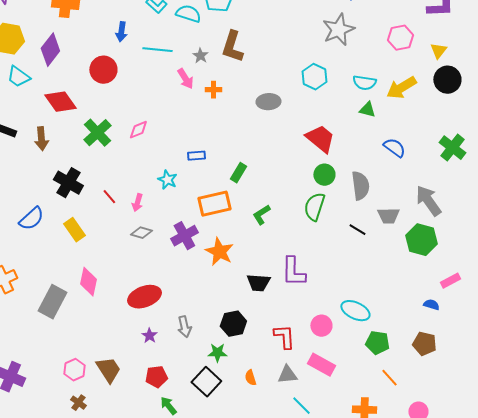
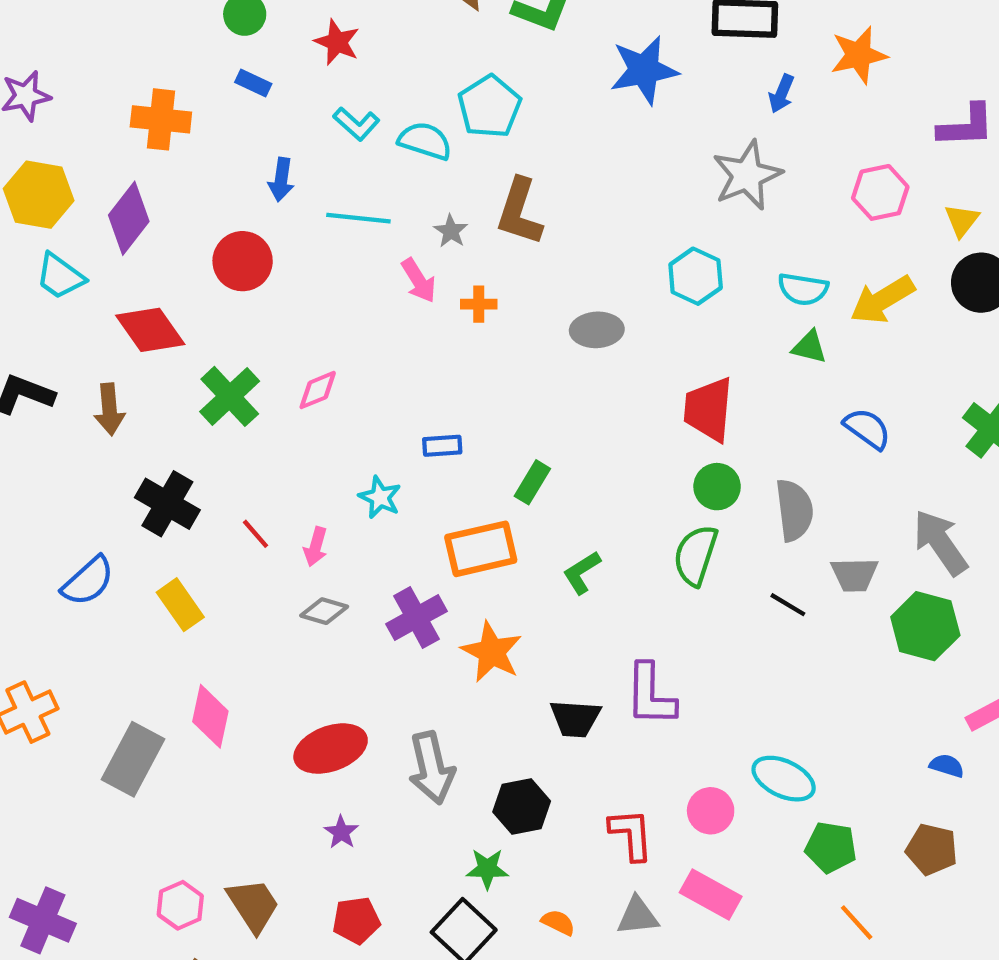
red trapezoid: (320, 139) -> (708, 409), turned -124
gray arrow: (184, 327) -> (431, 768), moved, size x1.5
orange semicircle: (250, 378) -> (558, 922), turned 133

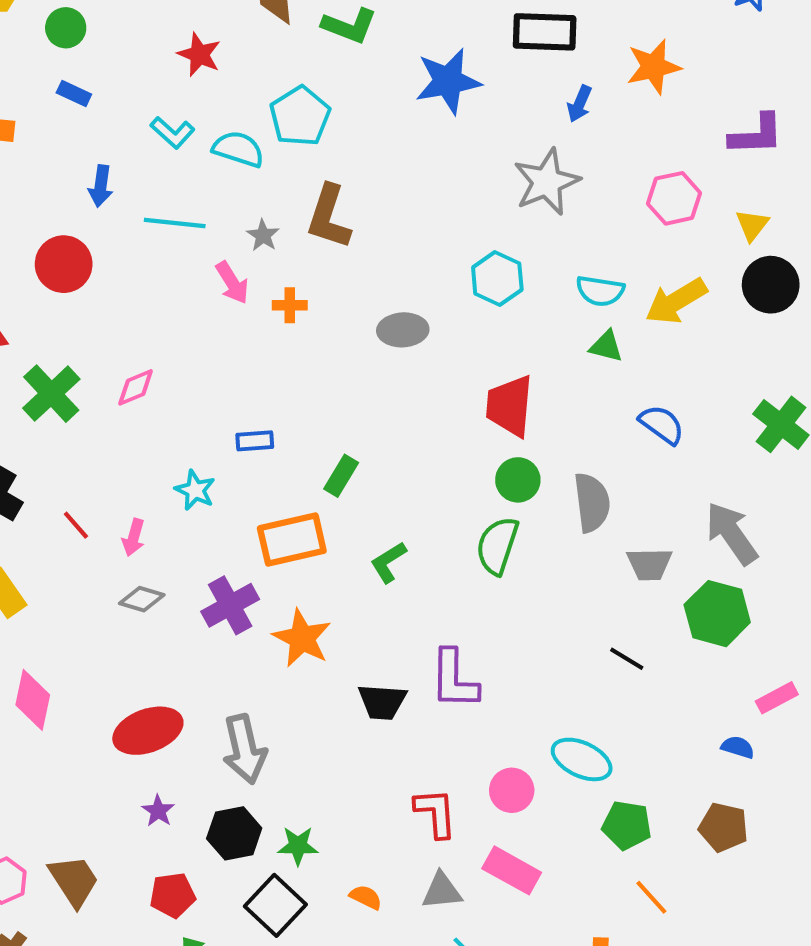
red star: (337, 42) -> (199, 54), moved
black line: (788, 605) -> (627, 659), moved
black hexagon: (522, 806) -> (234, 833), moved

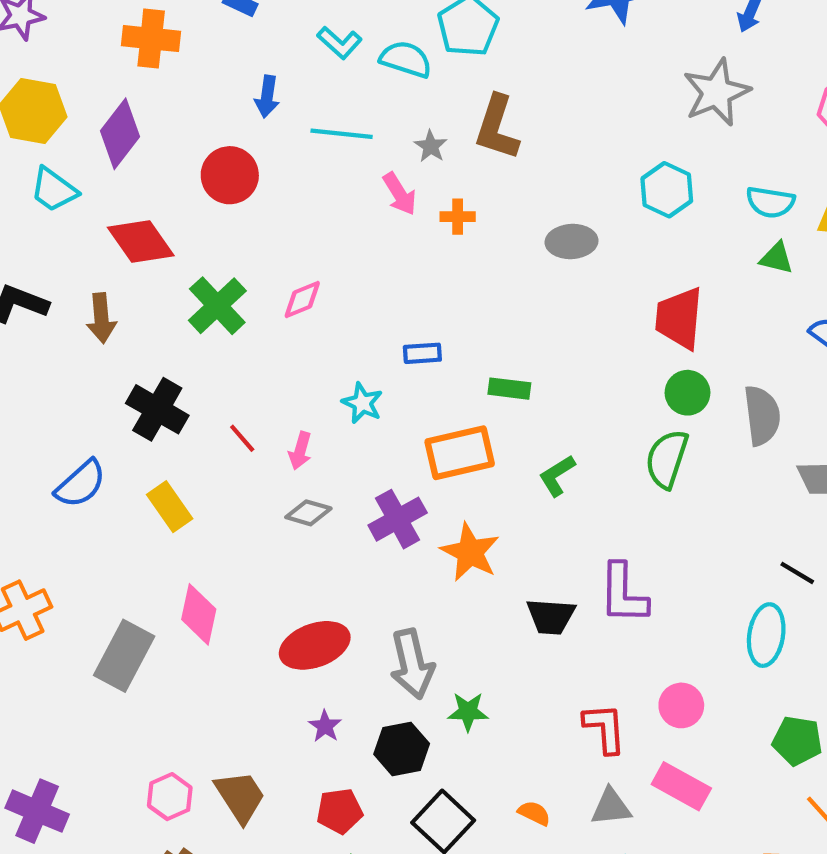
green rectangle: (341, 476) -> (509, 389), turned 66
cyan ellipse: (582, 759) -> (766, 635), moved, turned 74
green star: (298, 846) -> (468, 712), moved

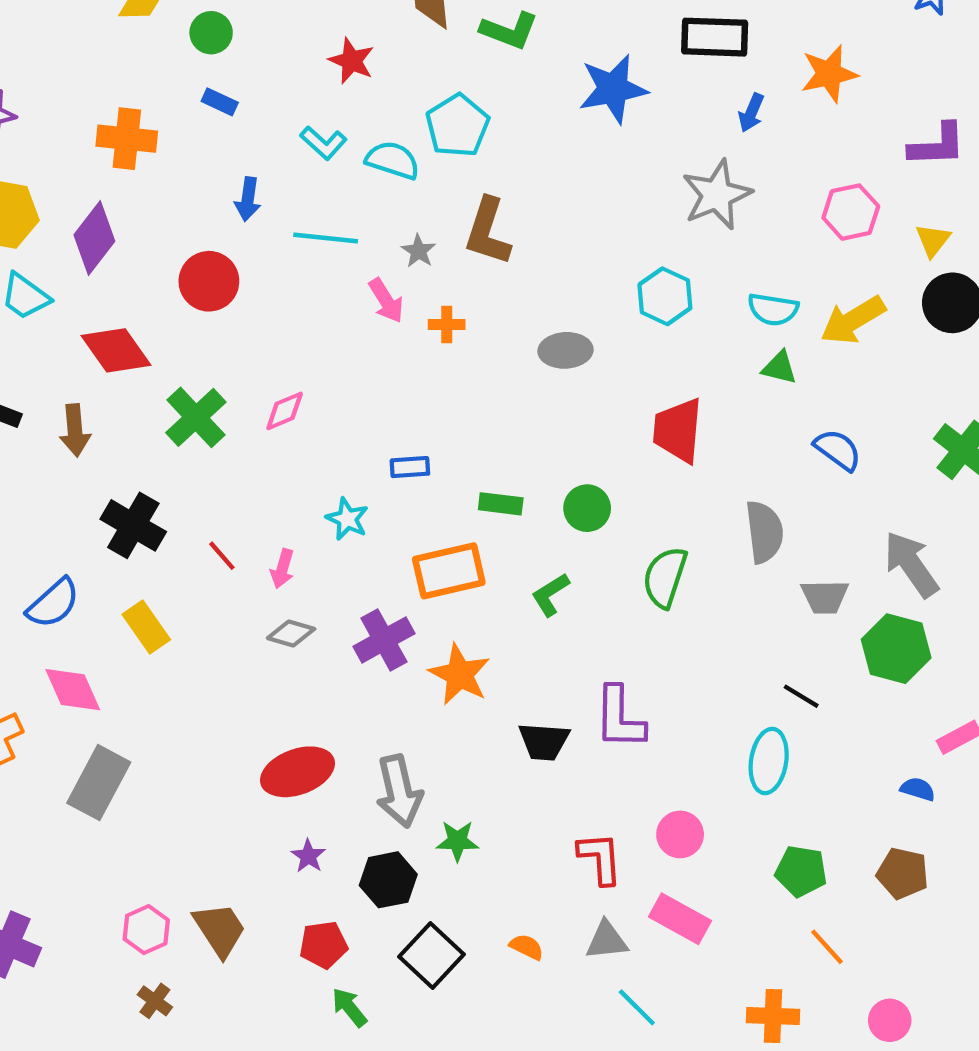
green circle: (687, 393) -> (587, 508), moved
pink diamond: (199, 614) -> (73, 690), moved, turned -36

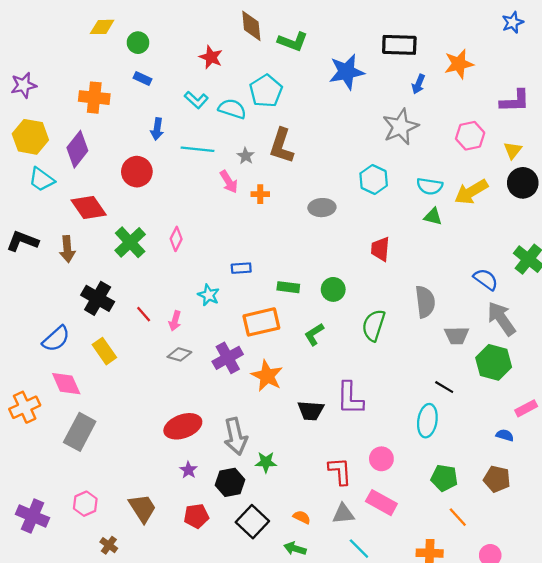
pink diamond: (285, 411) -> (176, 239), turned -40
red trapezoid: (678, 430) -> (380, 249), size x0.7
blue semicircle: (838, 450) -> (486, 279), moved
pink hexagon: (146, 930) -> (85, 504), moved
green arrow: (349, 1007) -> (295, 549), moved, turned -35

